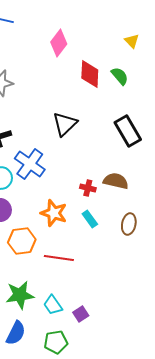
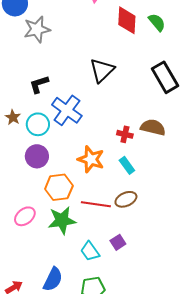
brown ellipse: (129, 224) -> (126, 199), moved, turned 55
green star: (20, 295) -> (62, 220), moved
purple square: (81, 314) -> (118, 242), moved

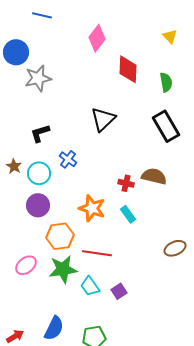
green semicircle: (157, 22) -> (166, 82), moved, turned 30
blue cross: (67, 110) -> (68, 159), size x0.6
brown ellipse: (126, 199) -> (175, 248), moved
cyan trapezoid: (90, 251) -> (90, 286), moved

